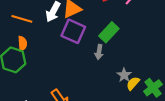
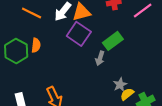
orange semicircle: (22, 43) -> (36, 45), moved

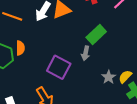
purple square: (79, 34) -> (59, 67), moved
yellow semicircle: (127, 94) -> (125, 77), moved

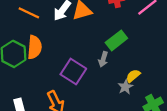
orange semicircle: (20, 48) -> (35, 47), size x1.5
yellow semicircle: (125, 77) -> (133, 76), moved

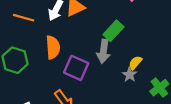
orange semicircle: (35, 47) -> (53, 47), moved
gray arrow: (103, 59) -> (103, 51), size x1.5

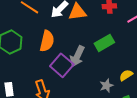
gray arrow: (103, 51) -> (77, 56), moved
yellow semicircle: (135, 63) -> (126, 75), moved

